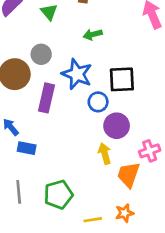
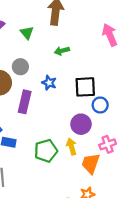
blue star: (77, 74) -> (49, 83), size x0.6
blue circle: (98, 102) -> (100, 105), moved
green pentagon: (58, 195) -> (46, 151), moved

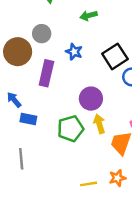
black square: (85, 87) -> (115, 56), turned -30
purple circle: (81, 124) -> (91, 99), moved

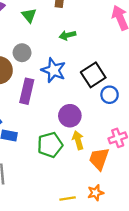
blue star: (74, 52) -> (54, 70), size x1.5

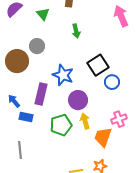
green arrow: (68, 35) -> (76, 31), turned -88
blue star: (54, 70) -> (63, 75), moved
purple rectangle: (27, 91) -> (41, 94), moved

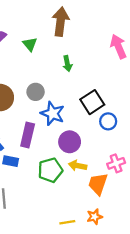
gray circle: (37, 46) -> (36, 92), moved
yellow arrow: (85, 121) -> (78, 166), turned -63

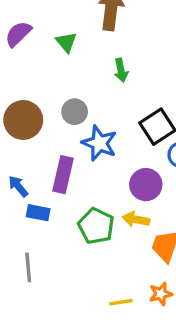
purple circle: (70, 142) -> (146, 185), moved
green pentagon: (50, 170) -> (96, 226), turned -30

